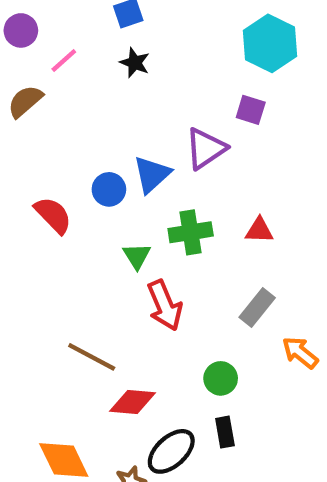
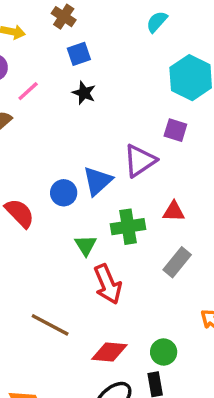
red triangle: (259, 230) -> (174, 211), moved
gray rectangle: (257, 308) -> (177, 262), moved
green circle: (221, 378) -> (164, 352), moved
red diamond: (133, 402) -> (109, 352), moved

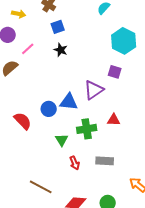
blue triangle: (98, 181) -> (69, 102), turned 48
gray rectangle: (177, 262) -> (105, 161), moved, turned 54
red arrow: (108, 284) -> (75, 163), size x0.6

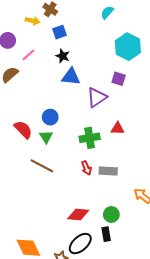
yellow arrow: (19, 14) -> (33, 21), moved
blue triangle: (69, 102) -> (71, 77), moved
green triangle: (62, 140) -> (46, 137), moved
red arrow: (75, 163) -> (86, 168), moved
brown line: (41, 187) -> (42, 166), moved

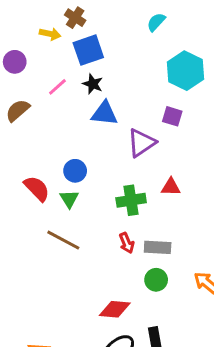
blue square: (60, 32) -> (88, 50), size x1.5
pink line: (28, 55) -> (57, 87), moved
green circle: (111, 214) -> (156, 280), moved

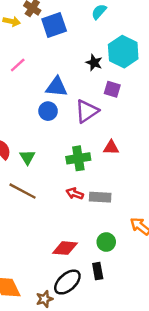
blue square: (88, 50) -> (54, 25), moved
black star: (93, 84) -> (94, 63), moved
blue circle: (75, 171) -> (48, 111), moved
red arrow: (127, 243) -> (75, 194), turned 133
green circle: (156, 280) -> (106, 242), moved

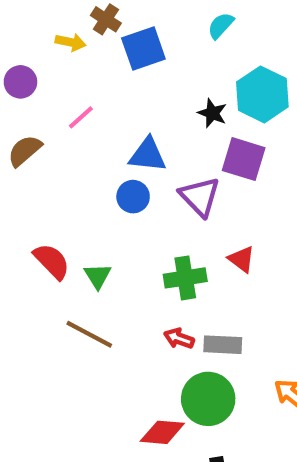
purple square: (112, 89) -> (244, 159), size x1.5
purple triangle: (87, 111) -> (200, 197), turned -40
red triangle: (111, 147) -> (242, 259), turned 35
green circle: (106, 242) -> (208, 399), moved, size x1.6

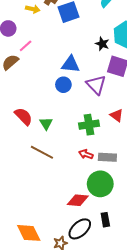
pink line: (81, 117) -> (26, 46), moved

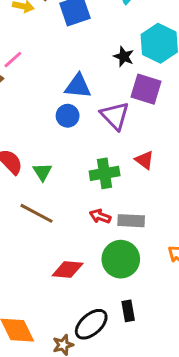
red diamond: (78, 200) -> (68, 269), moved

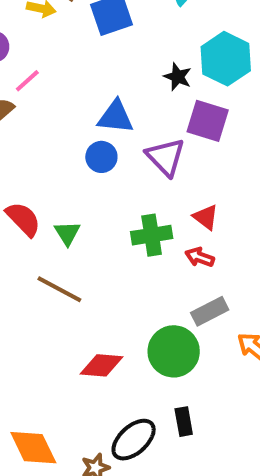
red arrow: (100, 216) -> (200, 257), moved
gray rectangle: (131, 221) -> (210, 311), moved, turned -30

